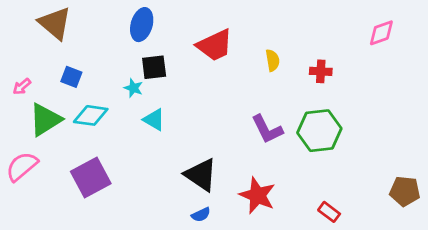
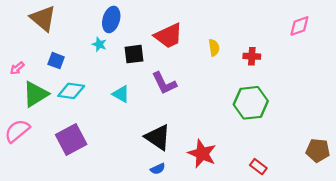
black square: (154, 67) -> (134, 54), moved
cyan star: (133, 88) -> (99, 44), moved
purple L-shape: (267, 129) -> (164, 83), moved

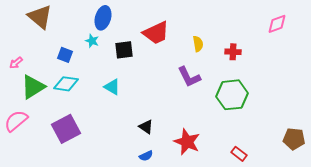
blue square: (56, 61) -> (65, 55), moved
purple L-shape: (164, 83) -> (189, 77), moved
black triangle: (158, 137) -> (146, 127), size x0.6

